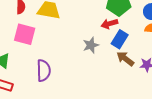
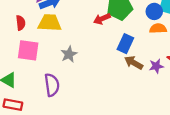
red arrow: (109, 24) -> (102, 19), moved
gray star: (91, 45) -> (69, 54), moved

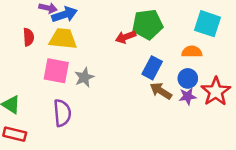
blue circle: (154, 11) -> (188, 78), moved
pink square: (28, 50) -> (56, 71), moved

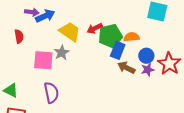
green pentagon: (147, 24) -> (110, 36), moved
yellow trapezoid: (63, 39) -> (70, 32), moved, turned 35
orange semicircle: (192, 52) -> (132, 37), moved
gray star: (84, 77) -> (62, 53), moved

